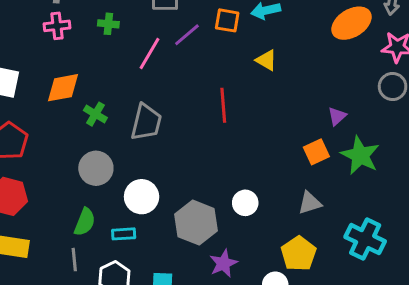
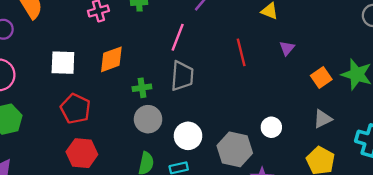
pink line: (149, 54) -> (178, 37), moved
green cross: (95, 114) -> (142, 88), moved, turned -30
purple triangle: (337, 116) -> (287, 48), moved

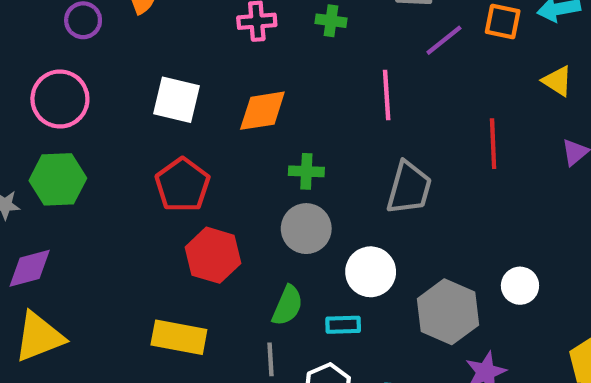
pink line: (178, 37) -> (387, 95), turned -36
gray trapezoid: (182, 76) -> (409, 188), moved
red hexagon: (82, 153) -> (213, 255), moved

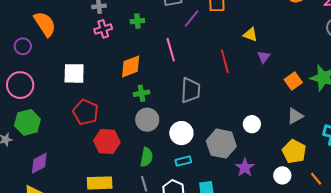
yellow triangle: (557, 81) -> (250, 34), moved
orange diamond: (262, 111) -> (131, 66), moved
purple diamond: (30, 268) -> (39, 163), moved
cyan rectangle: (343, 325) -> (183, 161), moved

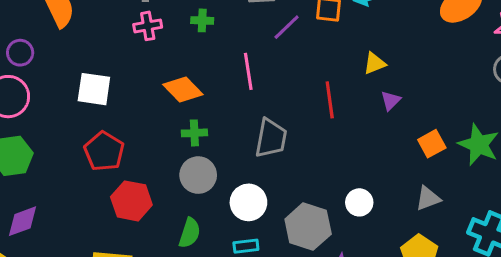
yellow triangle: (250, 34) -> (374, 63), turned -49
purple circle: (23, 46) -> (20, 53), moved
orange diamond: (131, 66) -> (183, 89), turned 60

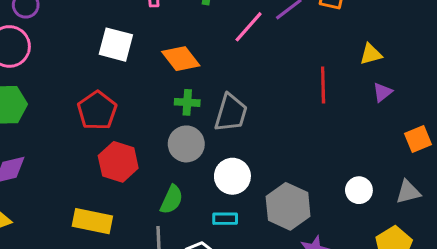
pink line: (248, 71) -> (249, 27), moved, turned 44
white square: (94, 89) -> (116, 45), moved
gray trapezoid: (271, 138) -> (231, 113), moved
white circle: (359, 202) -> (359, 190), moved

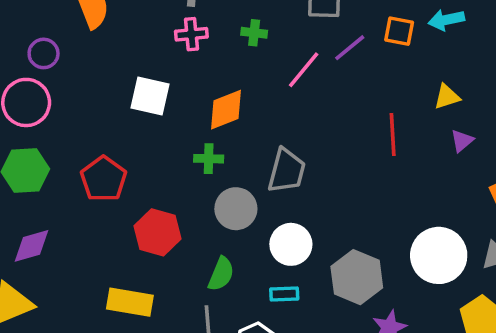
orange diamond: (181, 59) -> (226, 110), turned -72
green cross: (187, 102) -> (209, 159), moved
red pentagon: (97, 111) -> (104, 179), moved
white circle: (359, 190) -> (439, 255), size x1.8

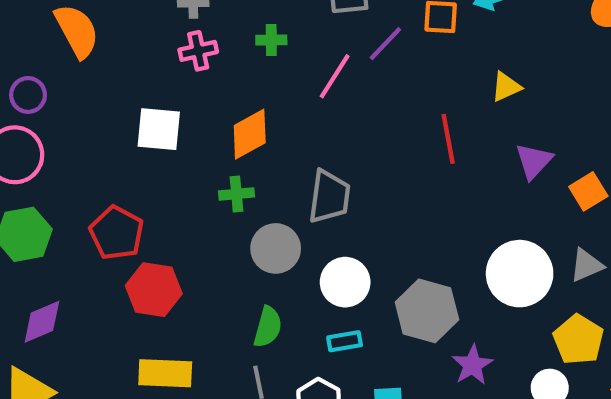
purple triangle: (462, 141) -> (534, 161), moved, size x1.4
red hexagon: (157, 232) -> (154, 290), moved

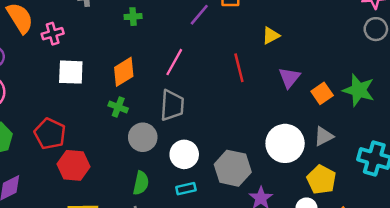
pink cross: (198, 51) -> (53, 34), moved
pink line: (335, 76) -> (174, 62), moved
green cross: (236, 194) -> (118, 107), turned 30

